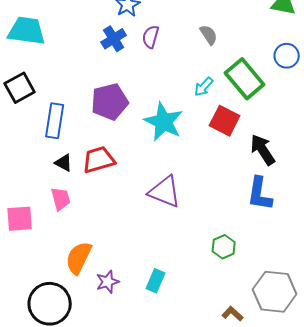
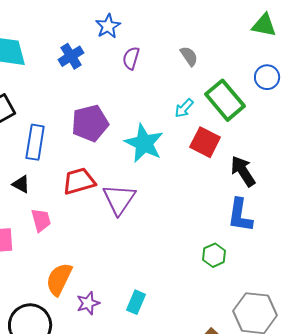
blue cross: (114, 39) -> (71, 56), moved
black triangle: (64, 163) -> (21, 184), moved
purple triangle: (165, 192) -> (119, 199), moved, turned 42
green hexagon: (224, 247) -> (214, 255), moved

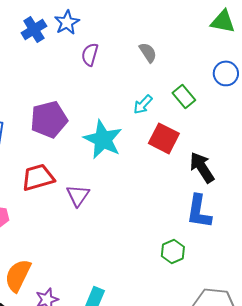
blue cross: (71, 56) -> (34, 29), moved
green rectangle: (225, 100) -> (184, 96), size x0.6
purple triangle: (119, 199) -> (78, 195), size x0.7

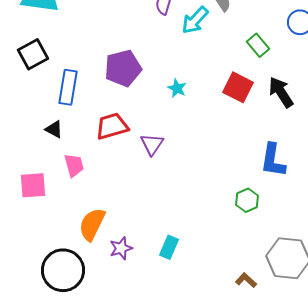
cyan arrow: (143, 104) -> (195, 20), moved, size x1.4
cyan star: (103, 139) -> (177, 88), size x0.5
black arrow: (202, 167) -> (281, 92), moved

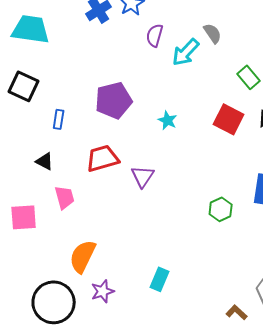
black square: (33, 54) -> (24, 86), turned -36
blue rectangle: (68, 87) -> (59, 119), size x0.6
green hexagon: (247, 200) -> (221, 209), moved
purple star: (121, 248) -> (103, 291), moved

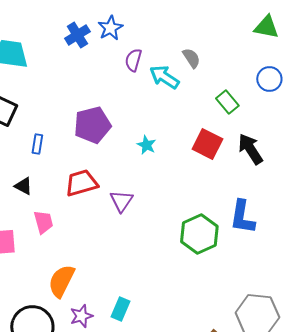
cyan arrow: (186, 52) -> (164, 77), turned 80
green hexagon: (221, 209) -> (199, 234), size x1.6
cyan rectangle: (160, 279) -> (120, 309), moved

